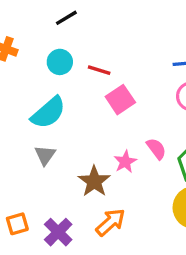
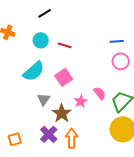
pink square: (120, 100) -> (64, 77), moved
gray triangle: (45, 155) -> (44, 99), moved
orange arrow: (111, 222) -> (72, 138), turned -48
purple cross: (58, 232) -> (49, 134), moved

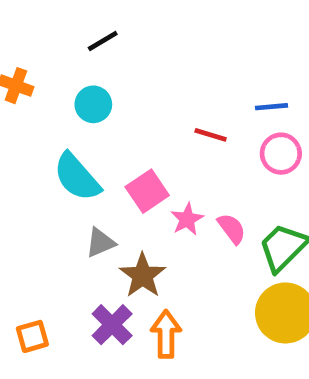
red line: (65, 45) -> (211, 135), moved
cyan semicircle: (34, 71) -> (77, 177), turned 90
gray triangle: (44, 99) -> (100, 243), turned 32
pink star: (81, 101) -> (187, 219), moved

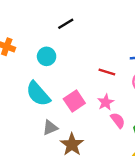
black line: (103, 41) -> (66, 24), moved
pink star: (187, 219) -> (106, 102), moved

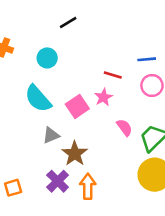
pink star: (106, 102) -> (103, 97), moved

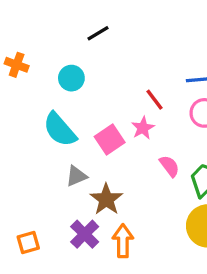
red line: (113, 75) -> (154, 100), turned 36

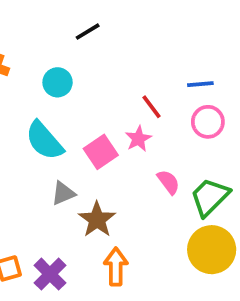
purple cross: (85, 234) -> (50, 274), moved

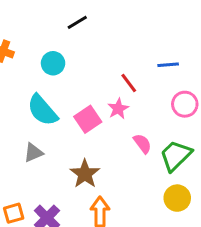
pink circle: (208, 122) -> (185, 104), moved
gray triangle: (63, 193) -> (33, 153), moved
yellow circle: (212, 250) -> (177, 198), size x0.7

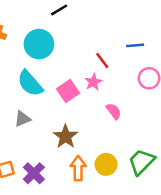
cyan circle: (53, 63) -> (39, 44), size x1.5
green trapezoid: (176, 156) -> (141, 162), moved
yellow circle: (177, 198) -> (106, 164), moved

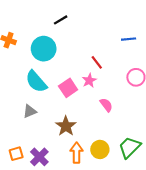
blue line: (135, 45) -> (129, 39), moved

